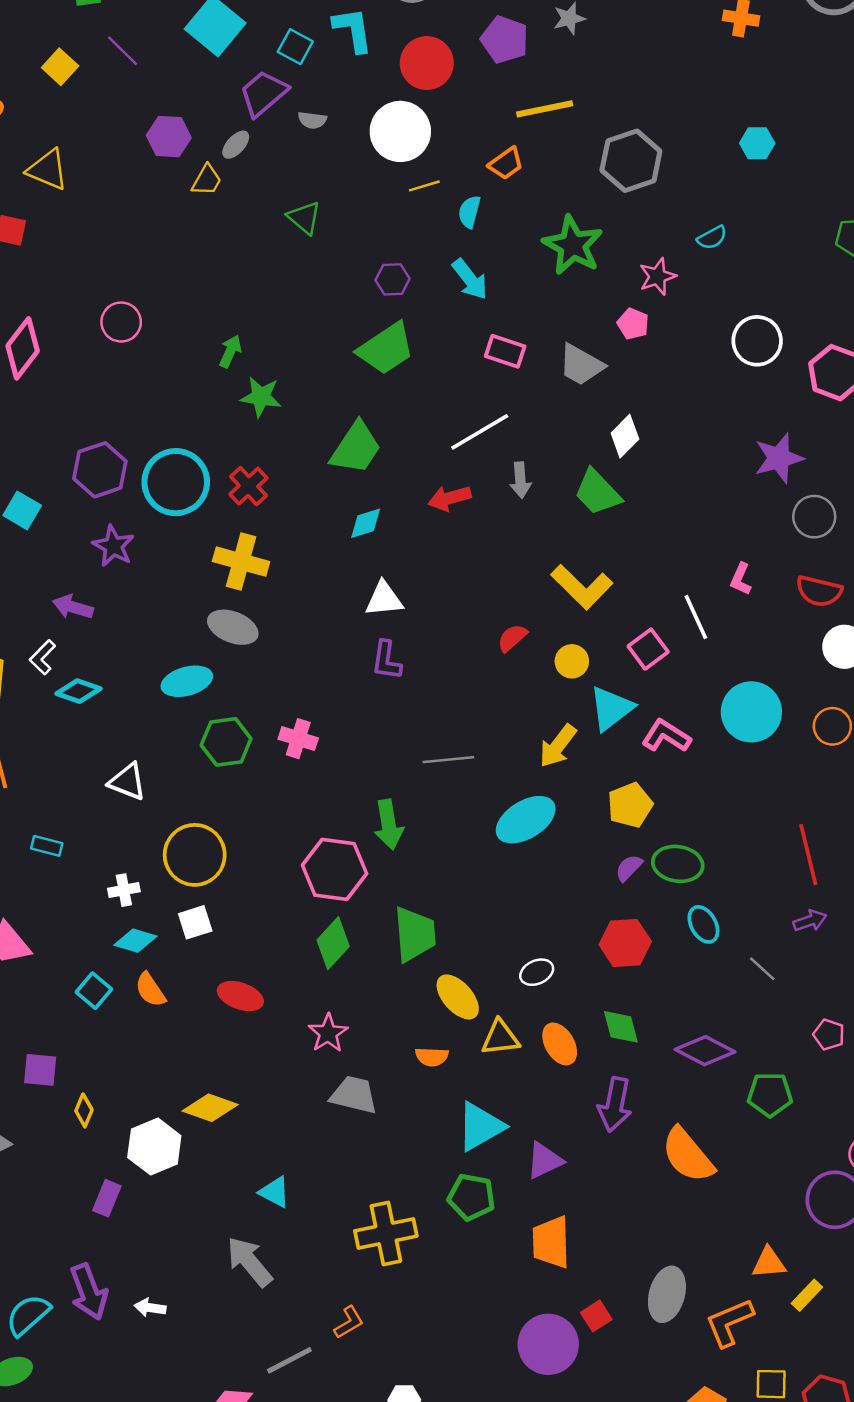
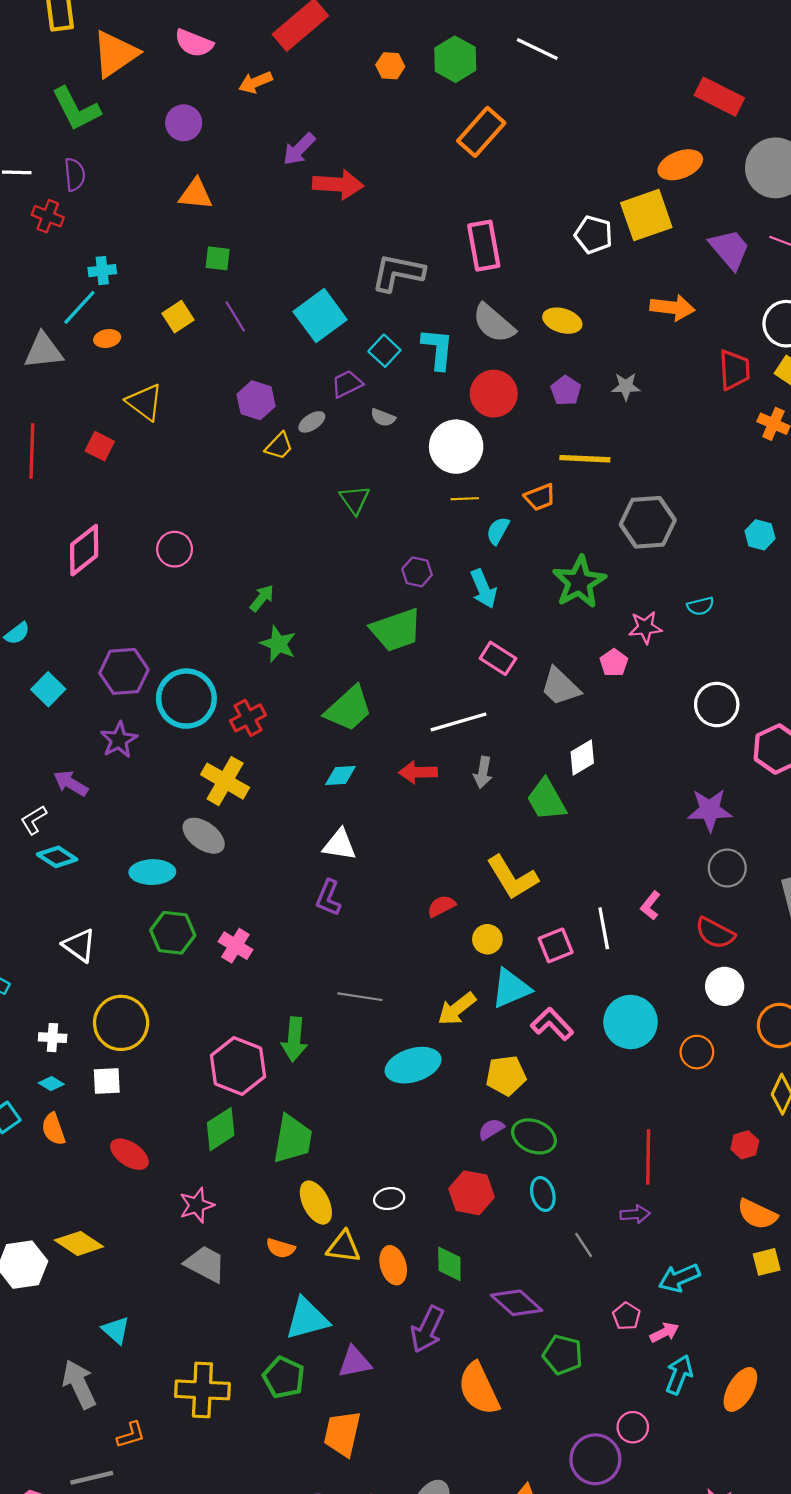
purple pentagon: (505, 40) -> (566, 391), size x0.7
purple trapezoid: (263, 93) -> (347, 384), size x0.7
cyan diamond: (135, 941) -> (51, 1084), size x0.7
orange L-shape: (349, 1322) -> (131, 1435), moved

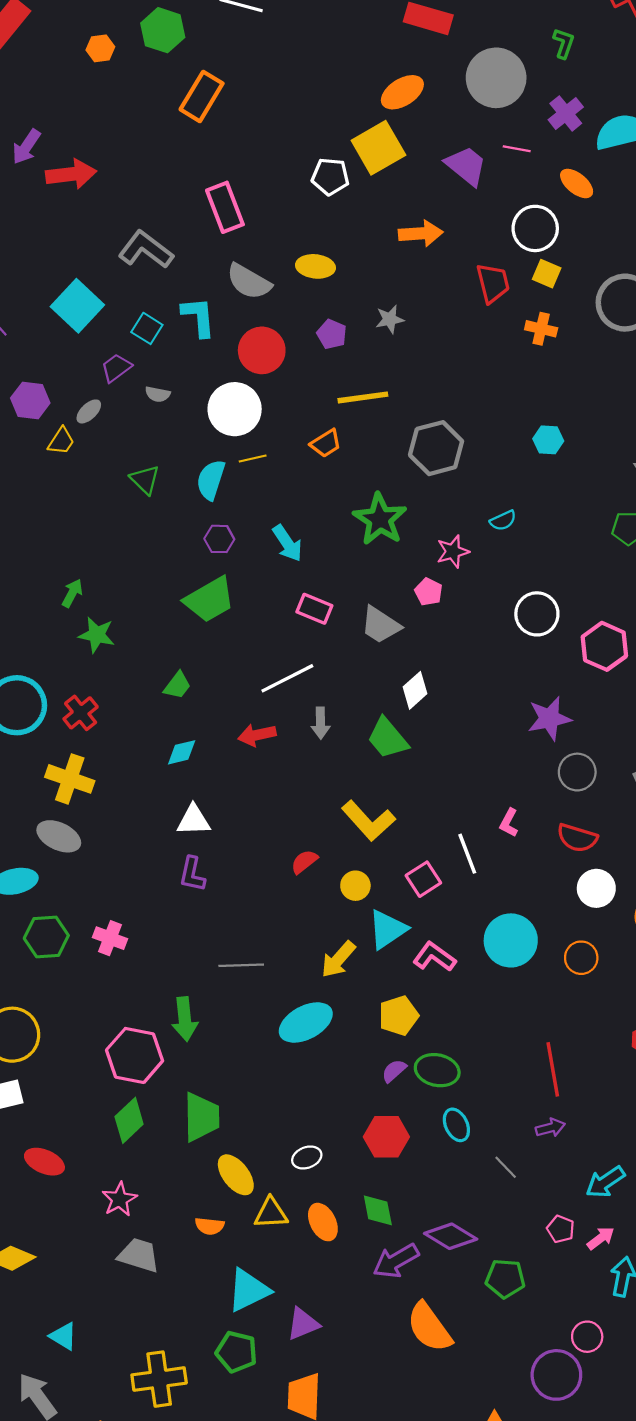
gray L-shape: (398, 273) -> (146, 250), turned 36
cyan semicircle: (498, 531) -> (211, 480), moved, size x1.4
green trapezoid: (349, 709) -> (177, 685), size x0.6
purple arrow: (427, 1329) -> (396, 1261), moved, turned 45

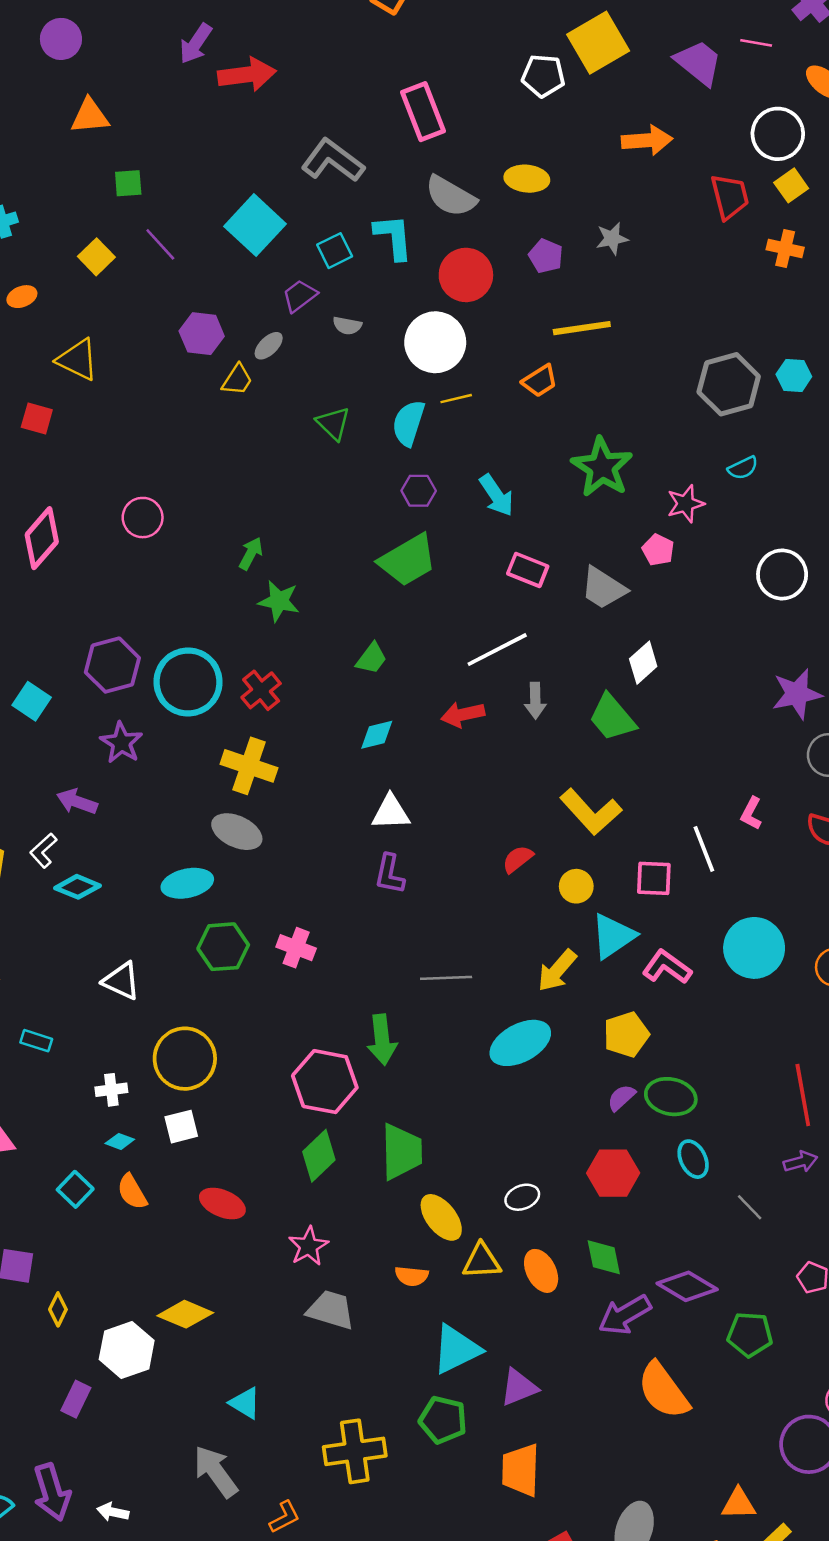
yellow square: (547, 274) -> (791, 185), turned 32
cyan square: (147, 328) -> (335, 251), turned 32
gray hexagon: (436, 448) -> (729, 384), moved
pink square: (423, 879) -> (654, 878), turned 36

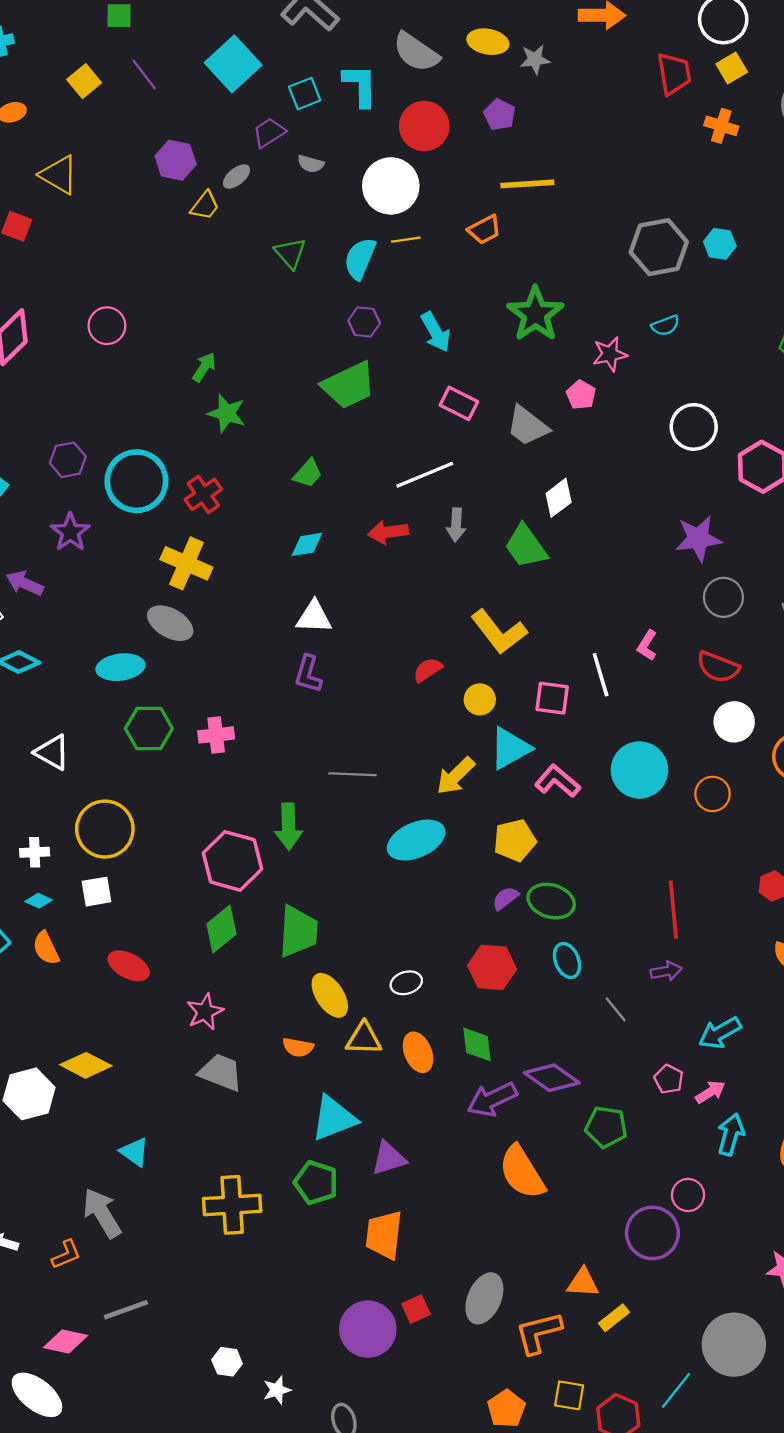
gray star: (612, 239) -> (535, 59), moved
purple hexagon: (112, 665) -> (68, 460), size x0.7
pink cross: (296, 948) -> (216, 735), turned -32
orange L-shape: (285, 1517) -> (66, 1254), moved

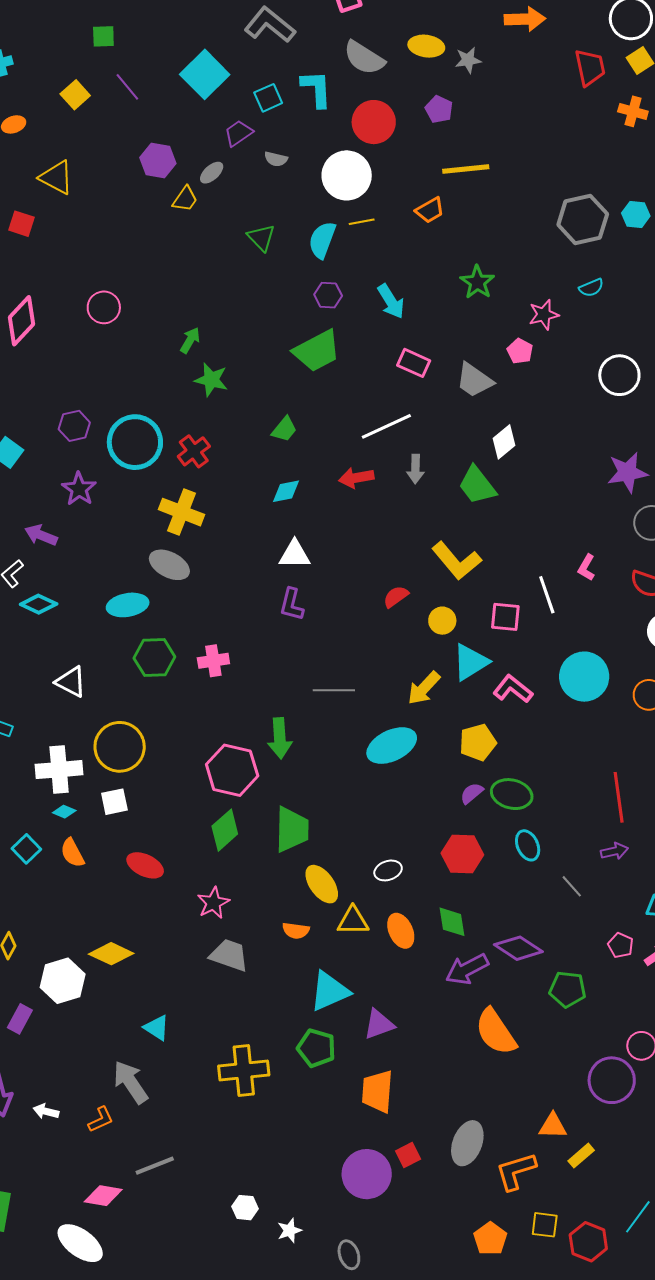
green star: (535, 314) -> (477, 282), size x0.7
white cross: (35, 852) -> (59, 770), size x1.8

